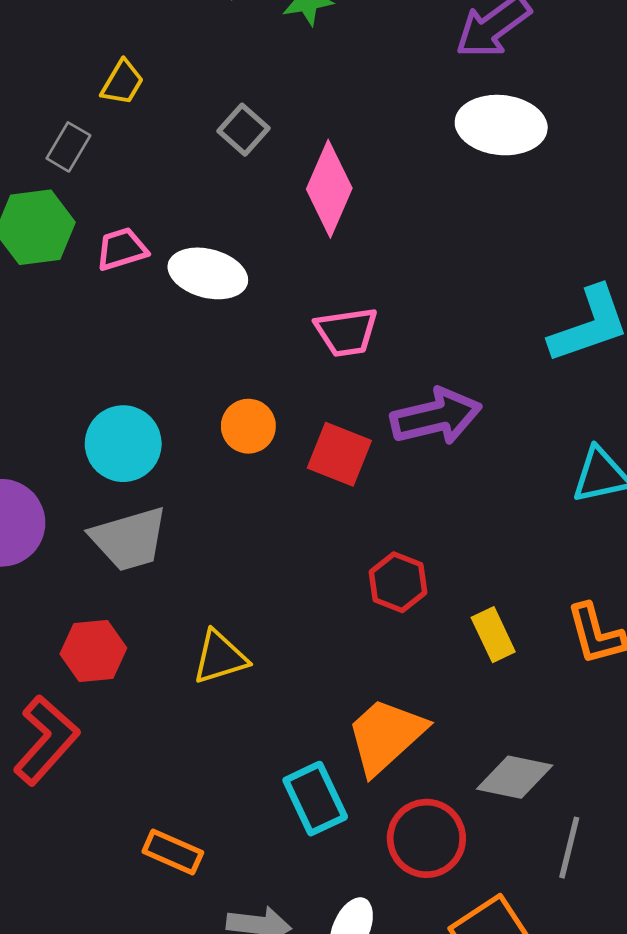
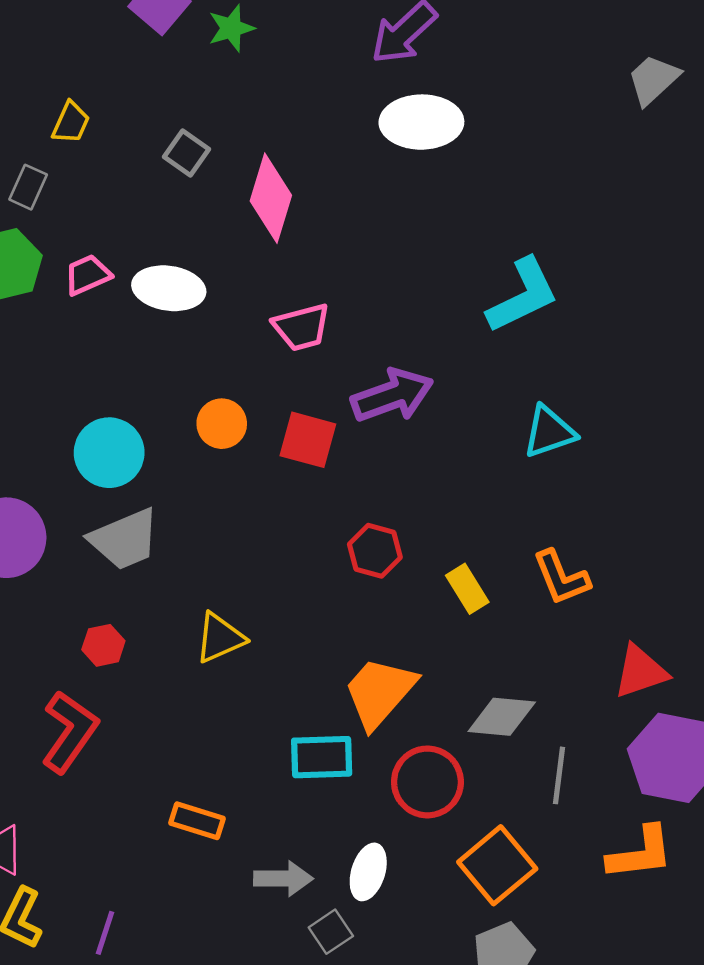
red hexagon: (93, 651) -> (103, 645), size x0.7
cyan rectangle: (315, 799) -> (322, 757), turned -60

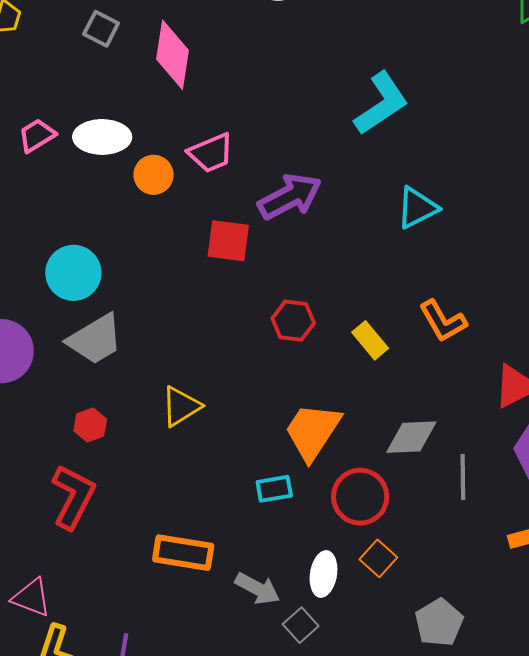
orange circle: (222, 424) -> (154, 175), moved
cyan rectangle: (322, 757) -> (274, 489), size x0.7
orange rectangle: (197, 821) -> (183, 553), size x1.4
orange square: (497, 865) -> (378, 558), moved, size x0.6
gray arrow: (283, 879) -> (257, 589), turned 36

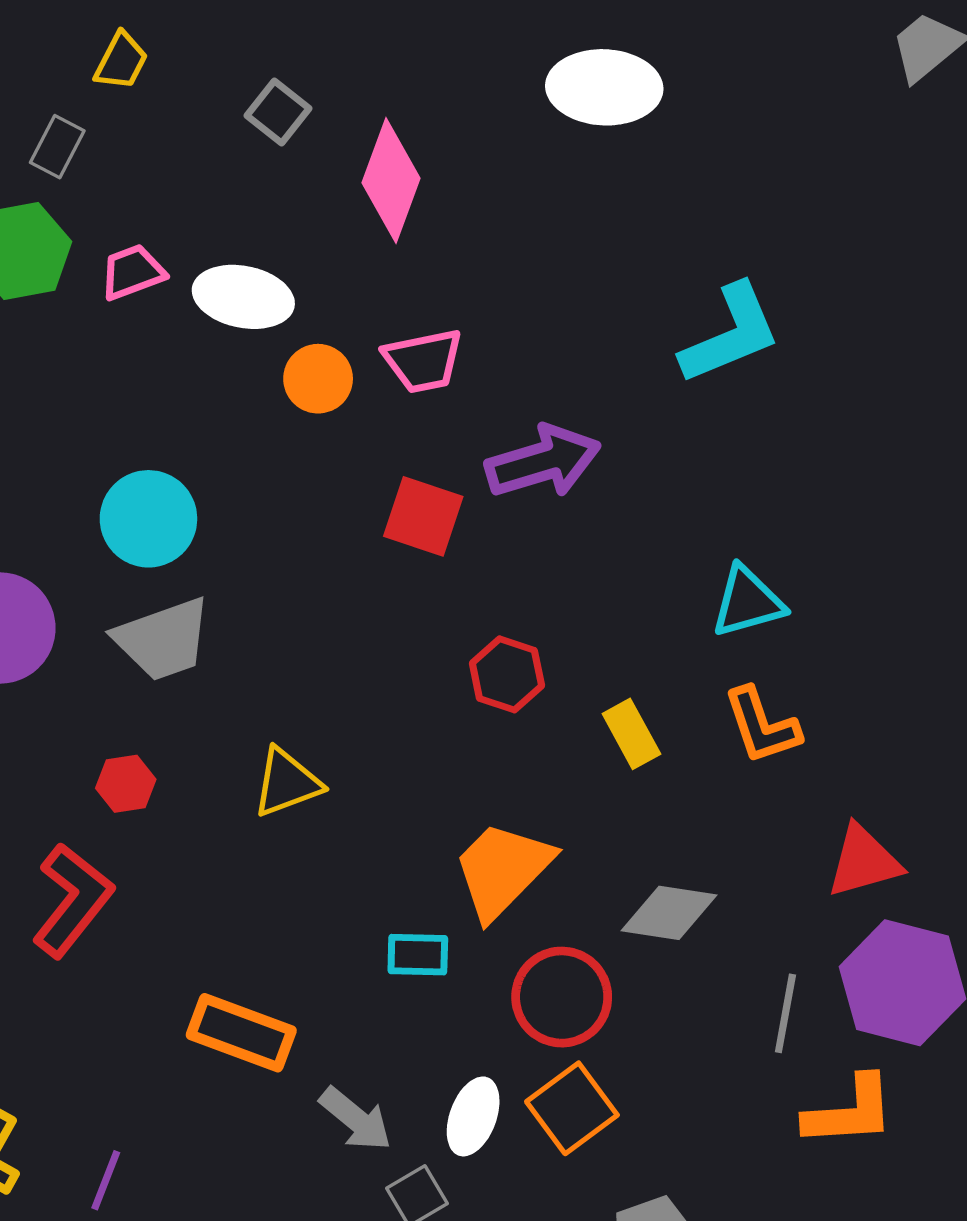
cyan triangle: (417, 208) -> (748, 602), moved
gray line: (463, 477) -> (785, 1013), moved
orange square: (378, 558) -> (572, 1108), size x1.4

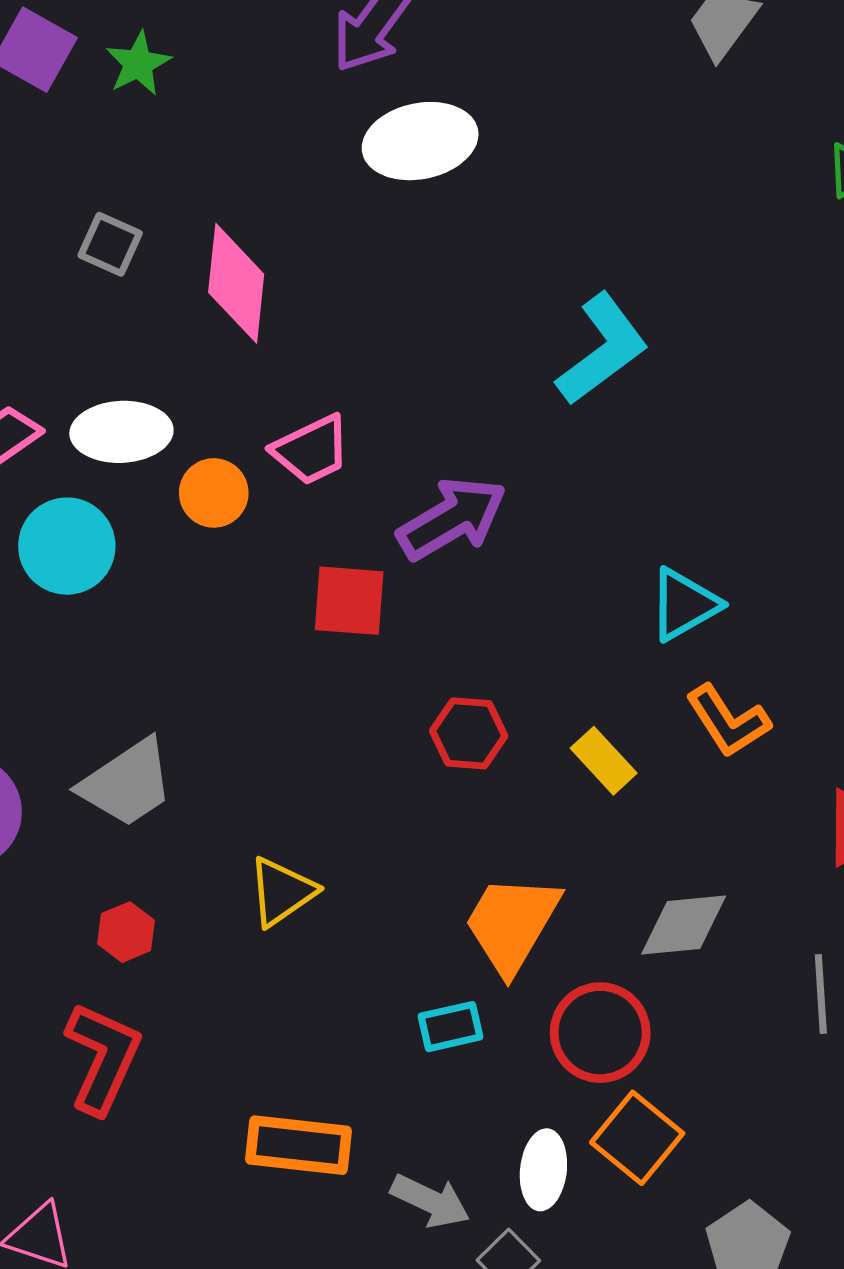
cyan circle: (148, 519) -> (67, 546), moved

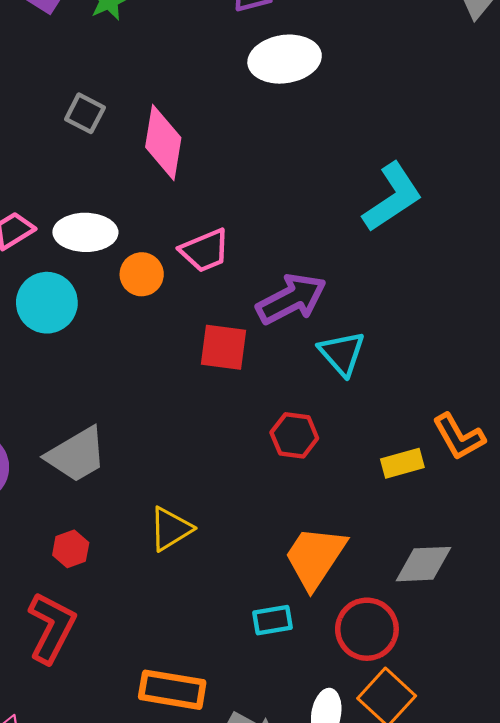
cyan triangle: (684, 604) -> (342, 353), moved, turned -45
yellow rectangle: (604, 761) -> (402, 463), moved, turned -66

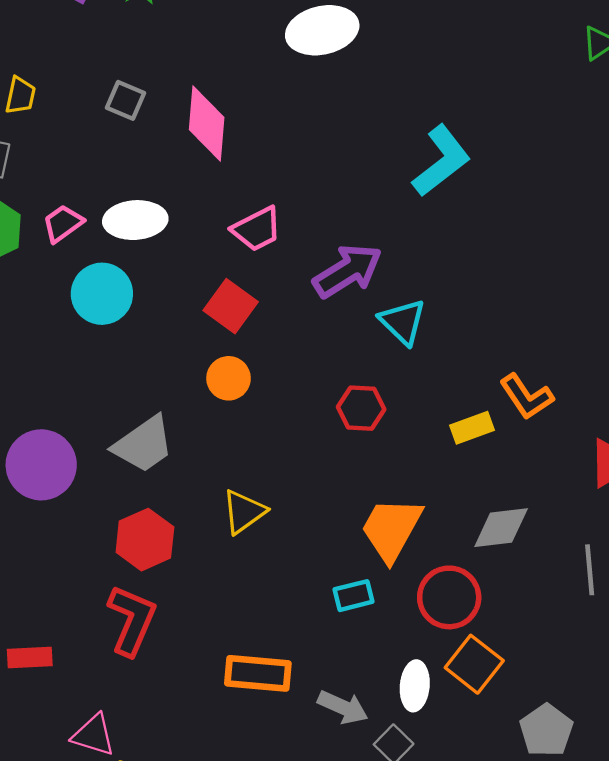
orange circle: (142, 274) -> (229, 378), moved
red square: (223, 347) -> (231, 306), moved, turned 33
red hexagon: (71, 549) -> (145, 540), size x1.6

